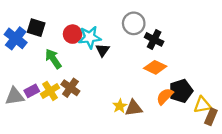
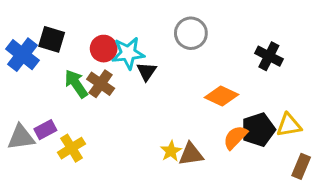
black cross: (154, 39) -> (269, 56), moved
brown cross: (70, 88) -> (101, 84), moved
yellow cross: (50, 91) -> (71, 148), moved
yellow triangle: (202, 105) -> (289, 125), moved

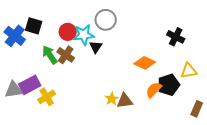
gray circle: (191, 33) -> (106, 20), moved
yellow triangle: (289, 125) -> (189, 71), moved
purple rectangle: (45, 130) -> (30, 85), size x1.5

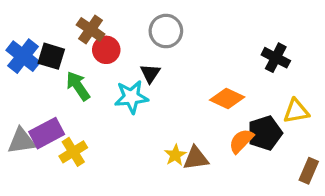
black square: (34, 26) -> (51, 56), moved
cyan star: (84, 35) -> (131, 97), moved
brown cross: (66, 55) -> (91, 29), moved

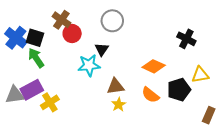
green arrow: (78, 86) -> (36, 58), moved
orange semicircle: (241, 141) -> (150, 95), moved, turned -96
brown triangle: (196, 158) -> (115, 86), moved

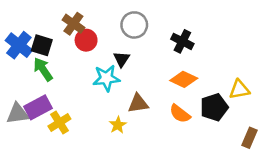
black cross: (186, 39) -> (182, 41), moved
yellow star: (119, 104) -> (118, 125), moved

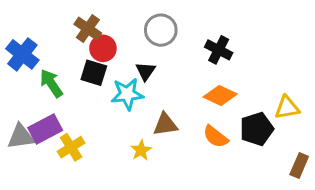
black square: (42, 45) -> (94, 73), moved

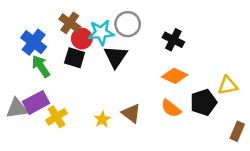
blue cross: (22, 54) -> (34, 42), moved
black triangle: (146, 71) -> (116, 57), size x1.5
cyan star: (127, 94) -> (101, 33), moved
brown triangle: (165, 124) -> (131, 113), moved, turned 45
yellow star: (141, 150) -> (102, 119), moved

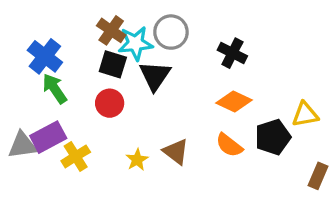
brown cross: (70, 23) -> (111, 30), moved
red circle: (82, 39) -> (110, 103), moved
black square: (75, 58) -> (113, 64), moved

